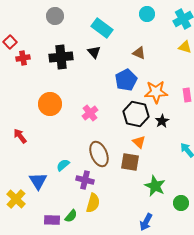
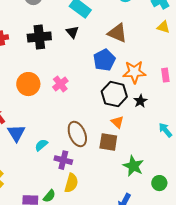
brown triangle: (139, 53) -> (117, 33), size x1.5
pink cross: (90, 113) -> (60, 84), moved
blue triangle: (38, 181) -> (16, 133), moved

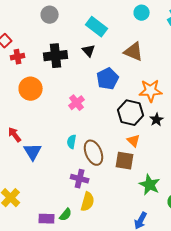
blue pentagon: (104, 60) -> (108, 79), moved
orange circle: (28, 84) -> (31, 89), moved
cyan semicircle: (41, 145) -> (72, 142), moved, turned -40

